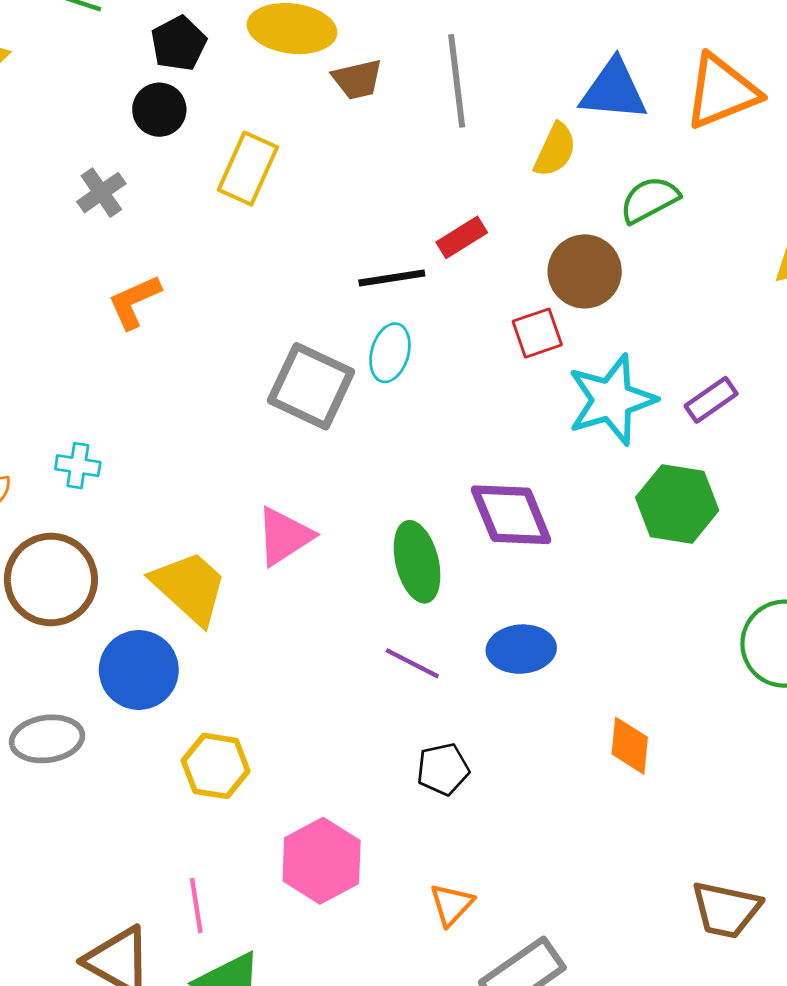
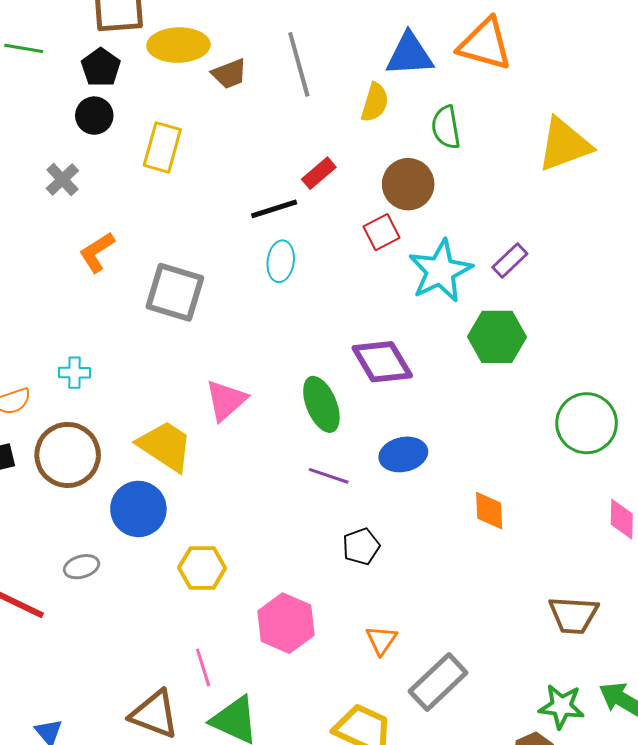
orange triangle: (722, 92) -> (485, 44), turned 46
green semicircle: (649, 200) -> (446, 127), turned -63
gray square: (311, 386) -> (175, 292), moved
gray ellipse: (47, 739) -> (82, 567), size x0.7

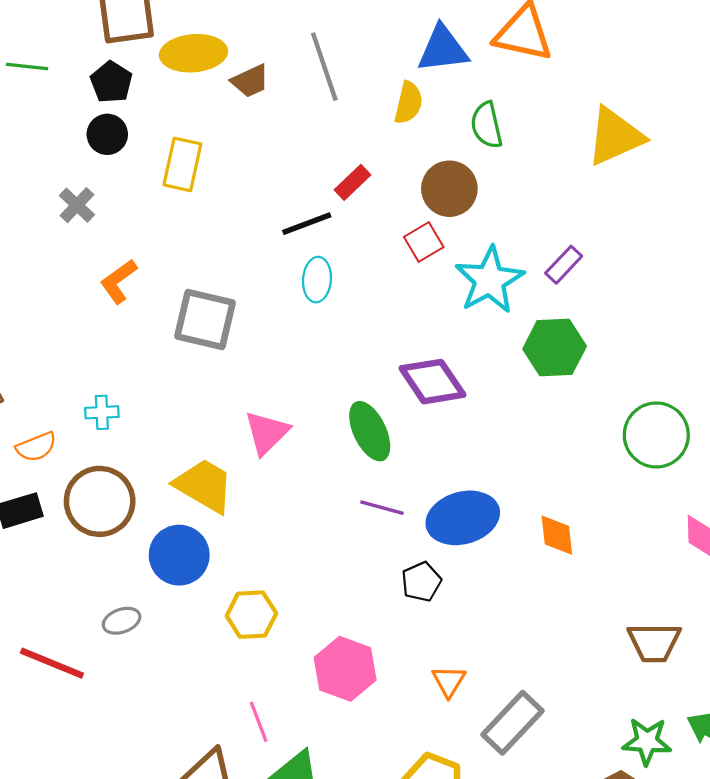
blue ellipse: (403, 454) -> (463, 518), moved, size x1.4

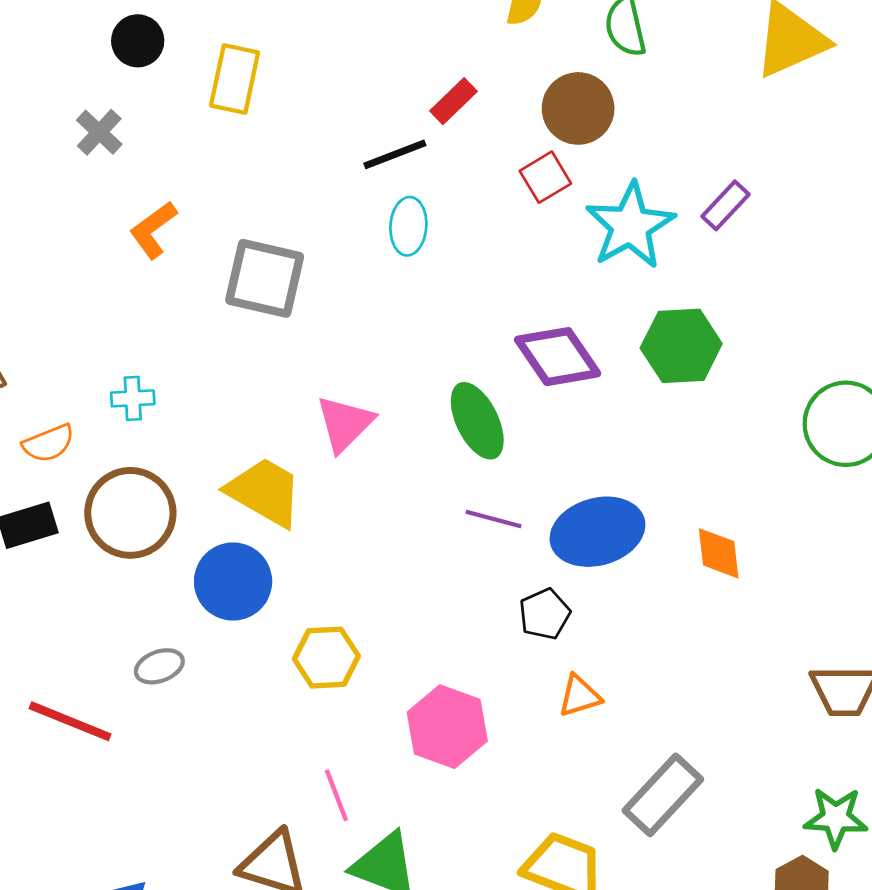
green hexagon: (555, 348) -> (681, 346), moved
orange triangle: (449, 681) -> (580, 696), moved, turned 42

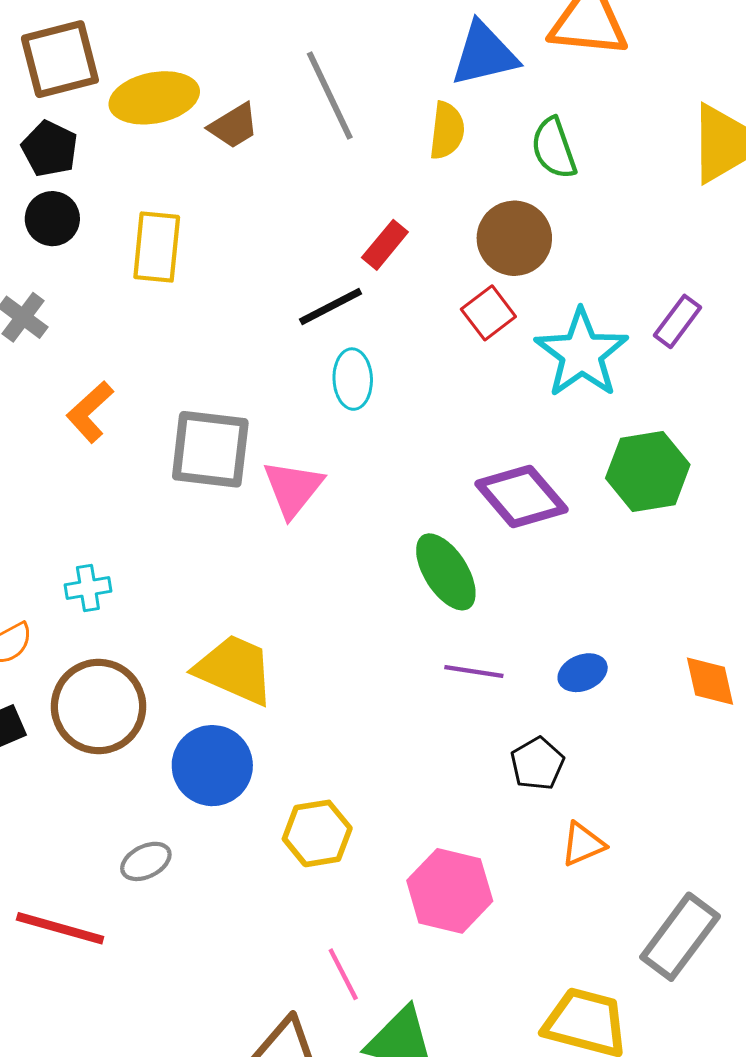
pink triangle: (345, 424) -> (293, 489), moved
blue ellipse: (597, 532) -> (583, 673), size x0.5

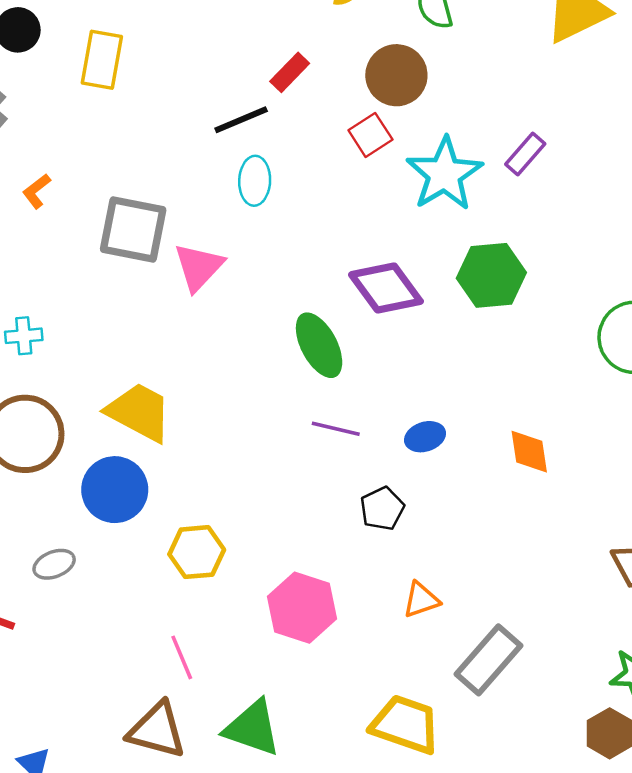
orange L-shape: (90, 412) -> (36, 191), size x0.7
orange triangle: (583, 844) -> (421, 600), moved
pink line: (343, 974) -> (182, 657), moved

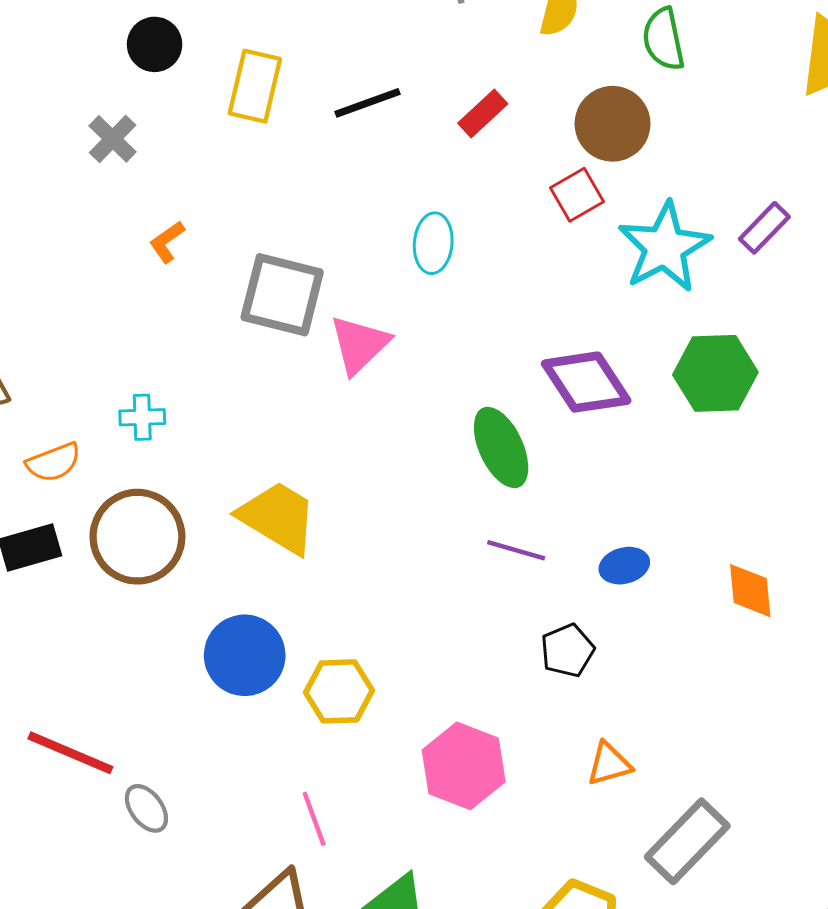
black line: (241, 120) -> (367, 103), moved
blue circle: (115, 490) -> (245, 655), moved
gray ellipse: (54, 564) -> (146, 808), moved, turned 72

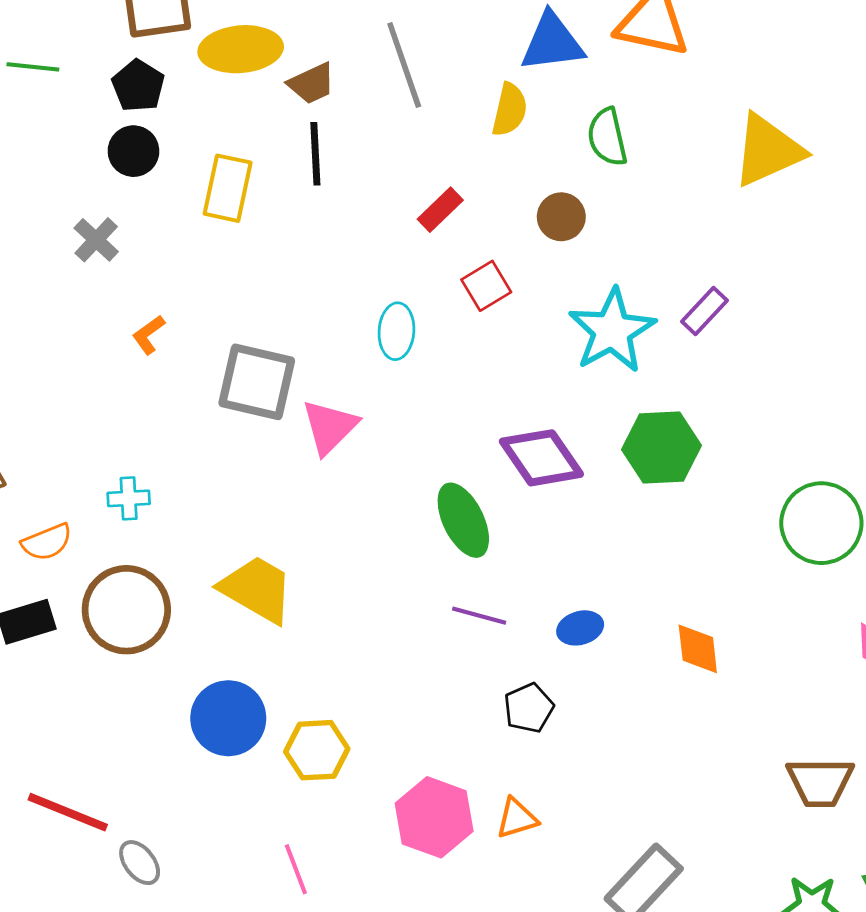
black line: (367, 103) -> (315, 154), moved, turned -72
brown circle: (613, 124) -> (561, 217), size x0.7
red square: (577, 195) -> (486, 286), moved
orange triangle: (609, 764) -> (517, 818), moved

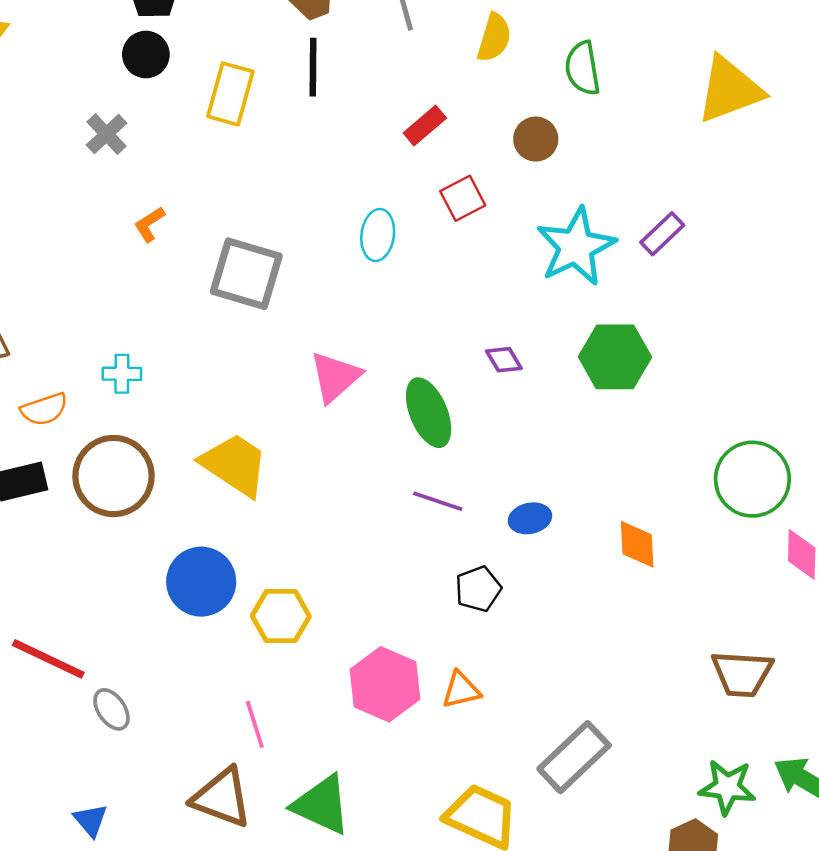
pink triangle: (330, 427) -> (335, 377), moved
purple diamond: (541, 458) -> (504, 360), size x0.5
green circle: (821, 523) -> (752, 479), moved

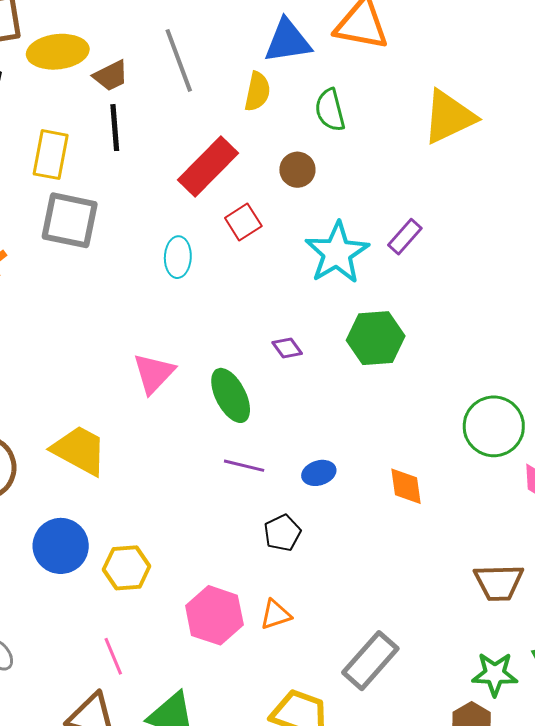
red rectangle: (425, 126) -> (208, 167), size x1.8
gray square: (246, 274) -> (70, 220), moved

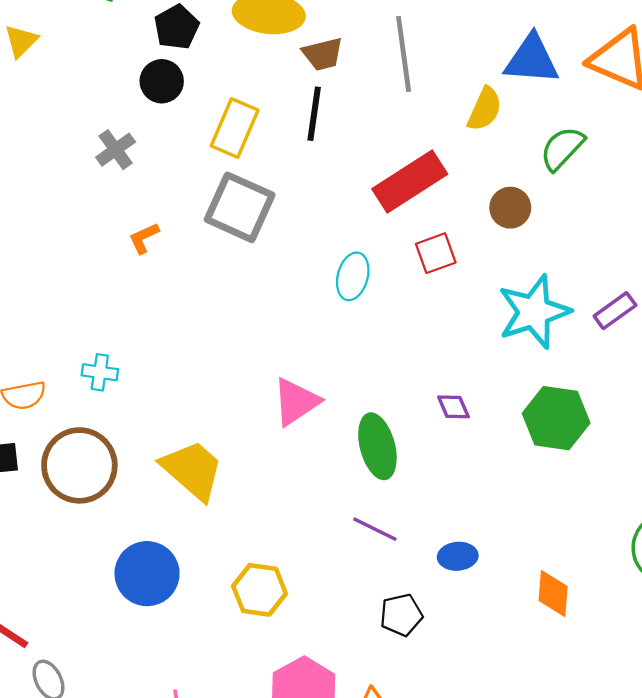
green semicircle: (330, 110) -> (562, 148), turned 45
yellow hexagon: (127, 568) -> (260, 590), moved

